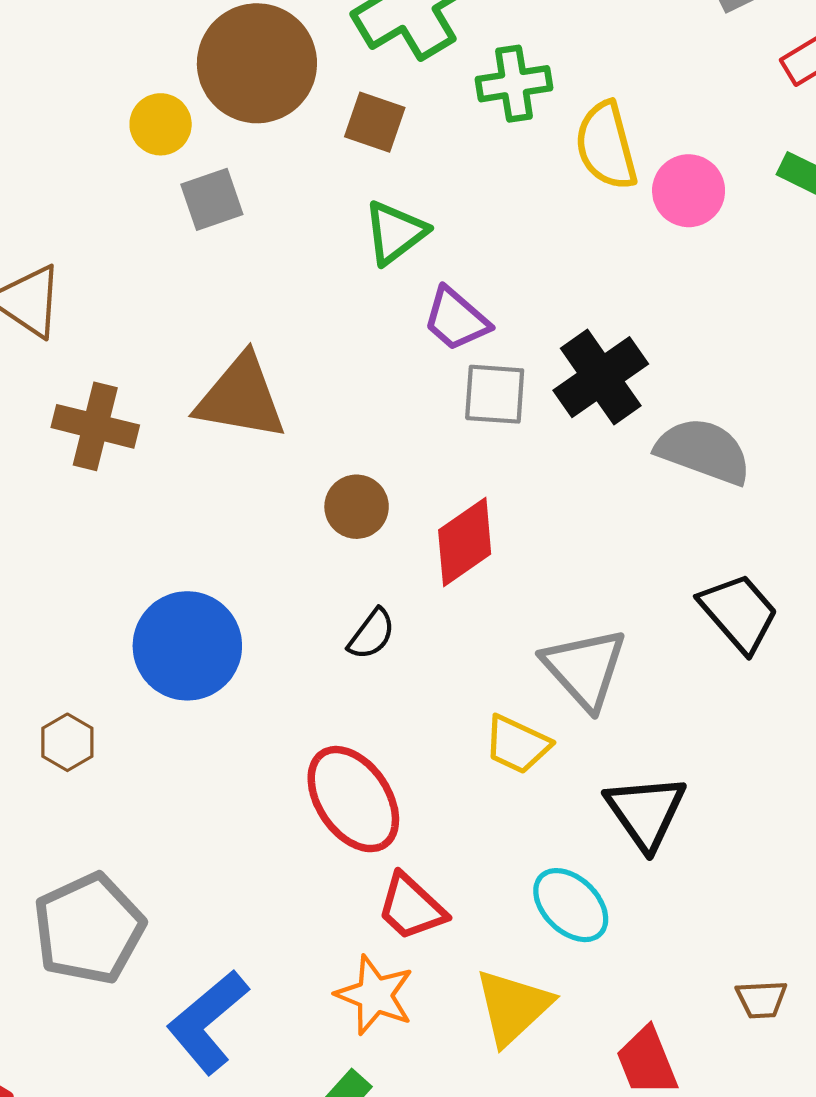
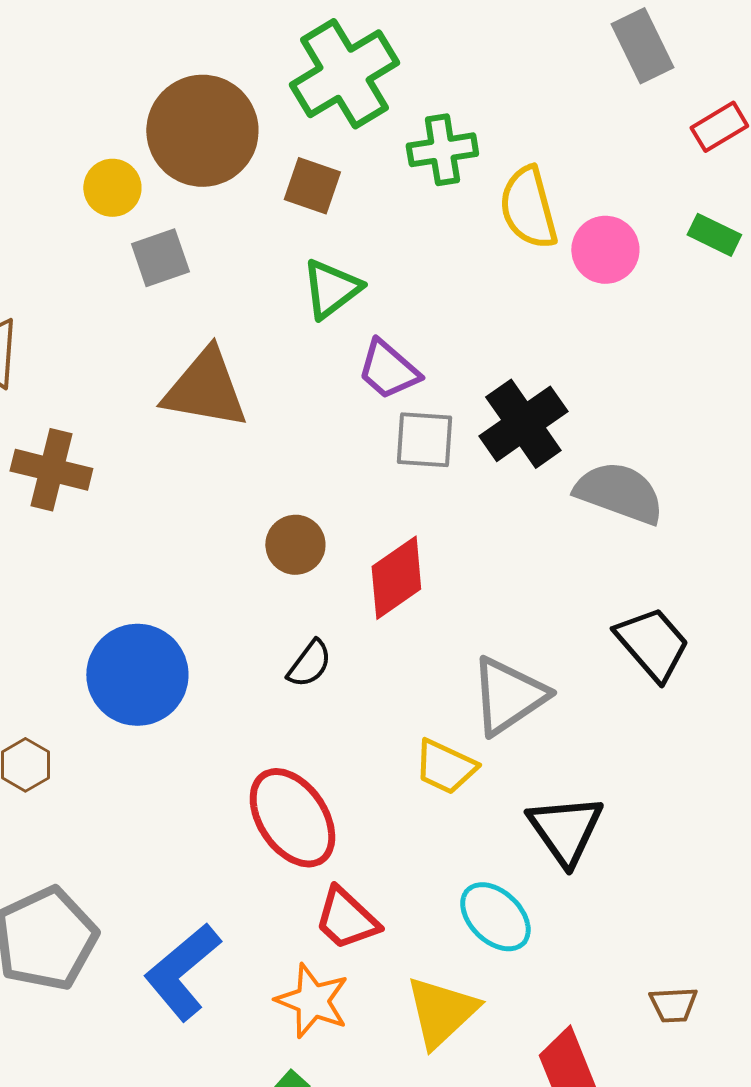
brown triangle: (241, 397) -> (205, 389), moved
gray triangle: (585, 668) -> (508, 696), turned 38
blue L-shape: (208, 1022) -> (182, 972), moved

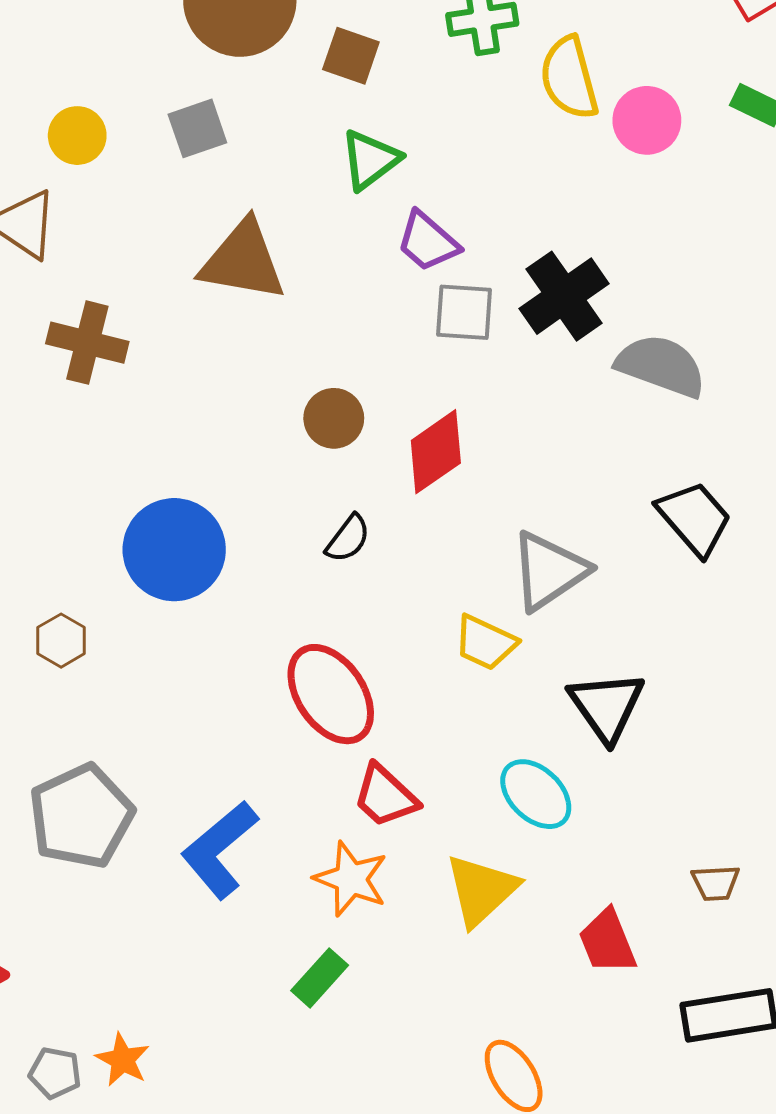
yellow circle: (112, 188) -> (77, 136), moved

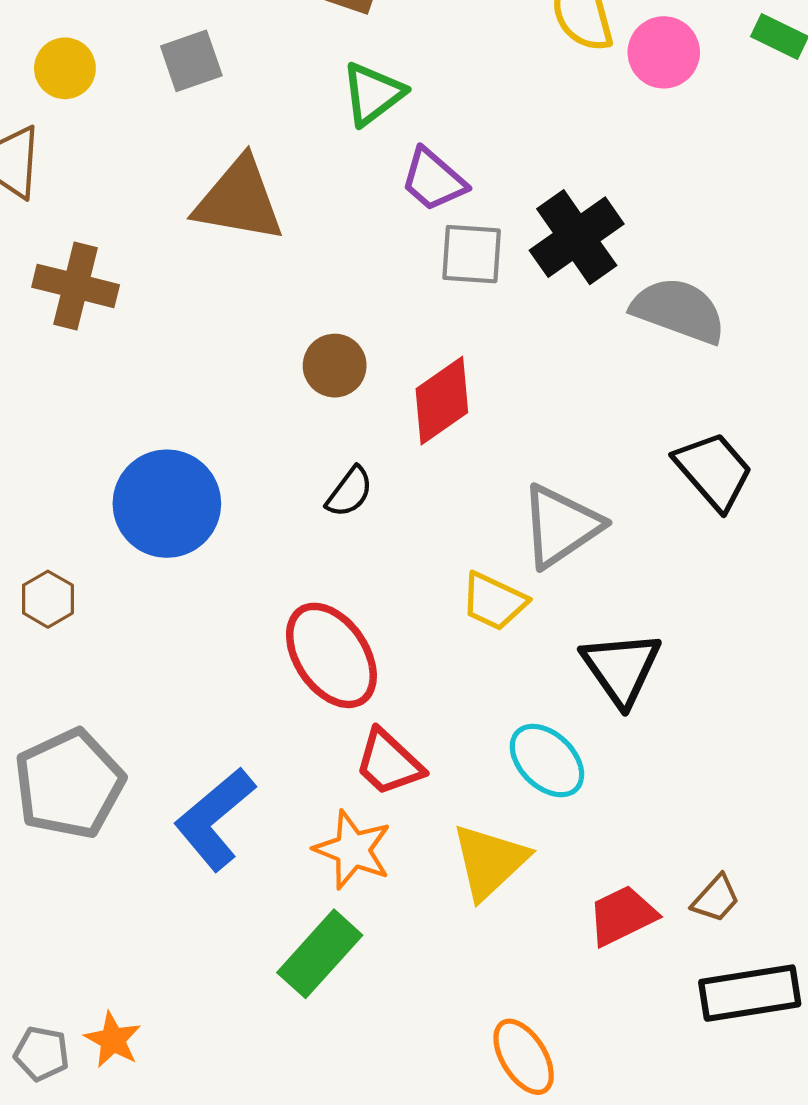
brown trapezoid: (716, 883) -> (716, 899), moved, turned -45
red trapezoid: (608, 942) -> (622, 916), turned 86
green rectangle: (320, 978) -> (320, 954), size x1.4

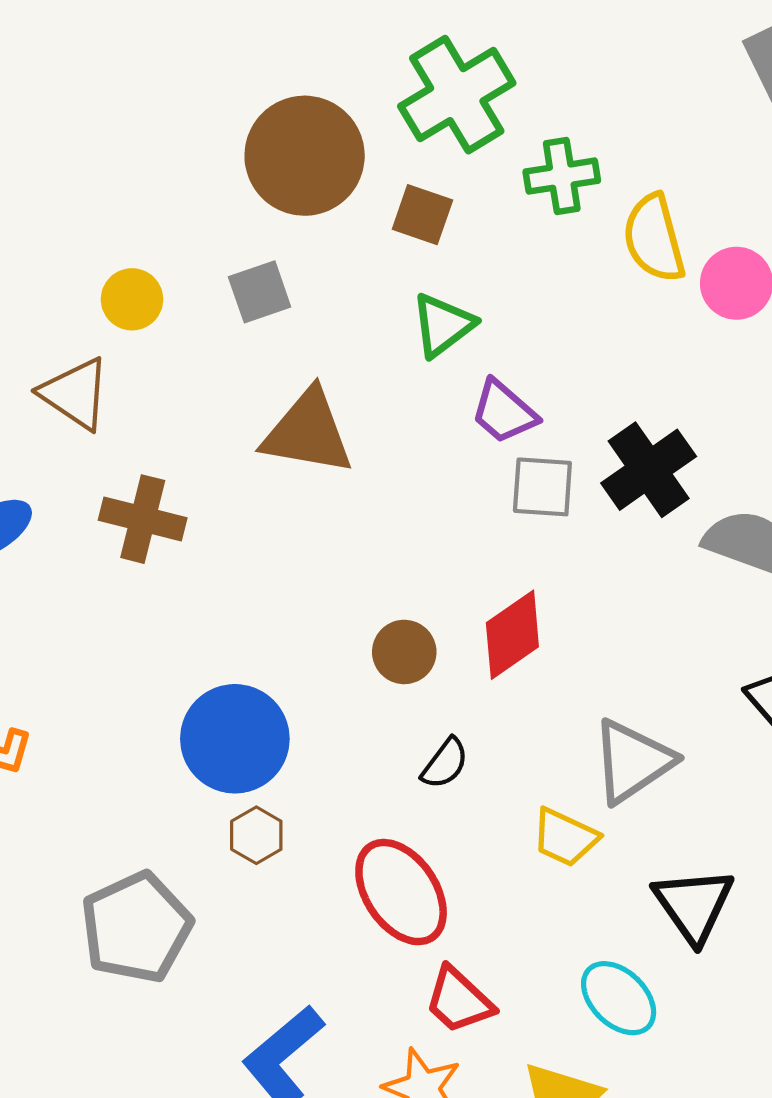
brown circle: (335, 366) -> (404, 652), moved
black semicircle: (349, 492) -> (445, 763), moved
brown hexagon: (48, 599) -> (256, 835), moved
gray pentagon: (69, 784) -> (136, 927), moved

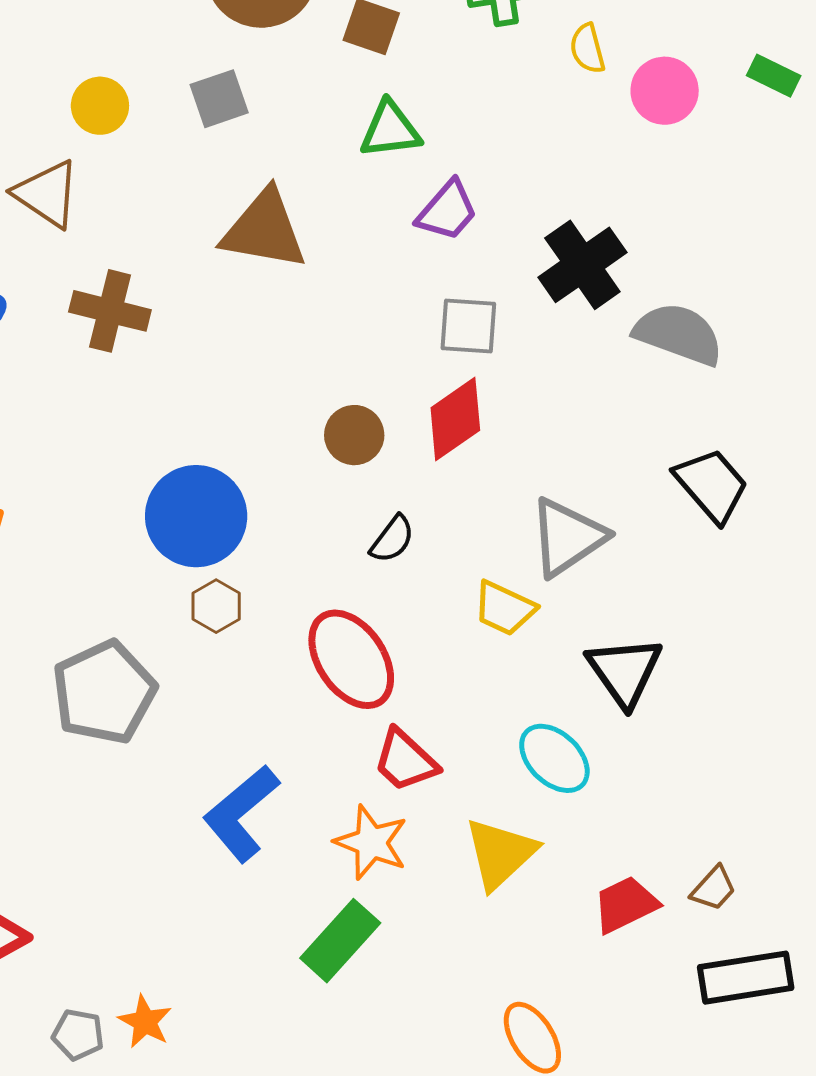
yellow semicircle: (654, 238) -> (587, 49), size x0.6
green triangle: (443, 325) -> (390, 130), turned 30
purple trapezoid: (504, 412) -> (447, 211), turned -90
gray square: (542, 487) -> (468, 326), moved

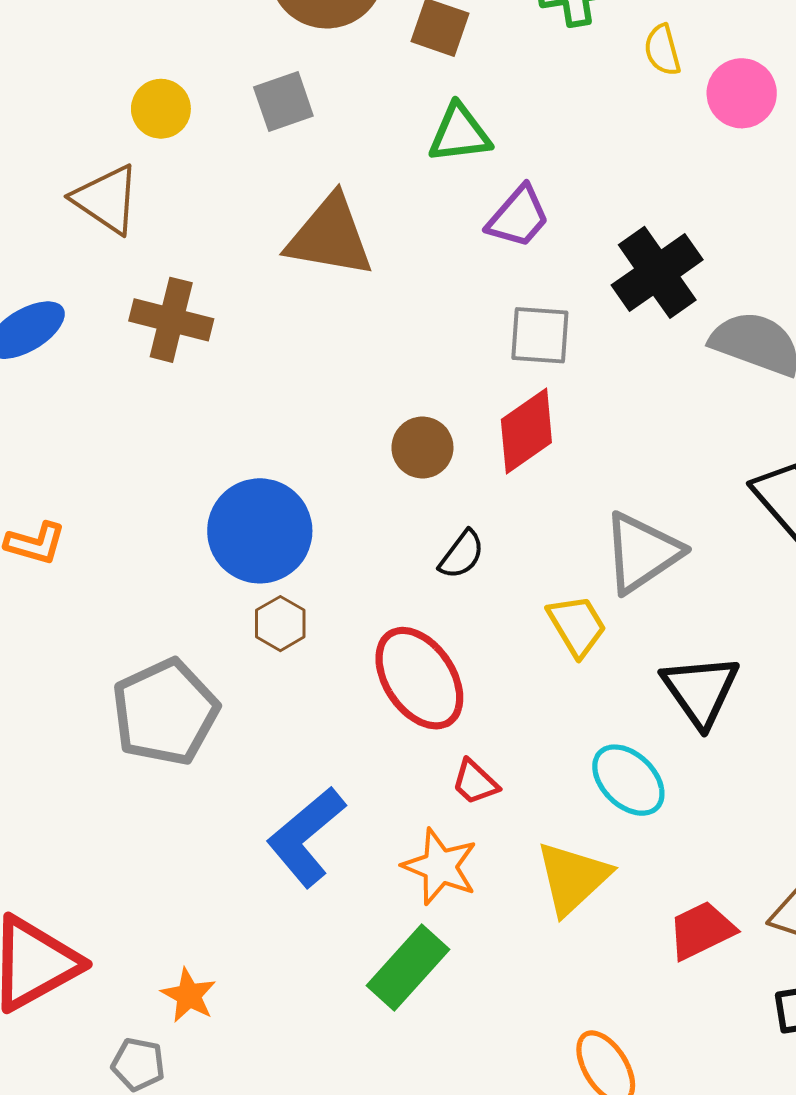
yellow trapezoid: (504, 608) -> (577, 626), turned -146
red trapezoid: (405, 760) -> (475, 782), size x0.7
orange star: (145, 1022) -> (189, 995), moved

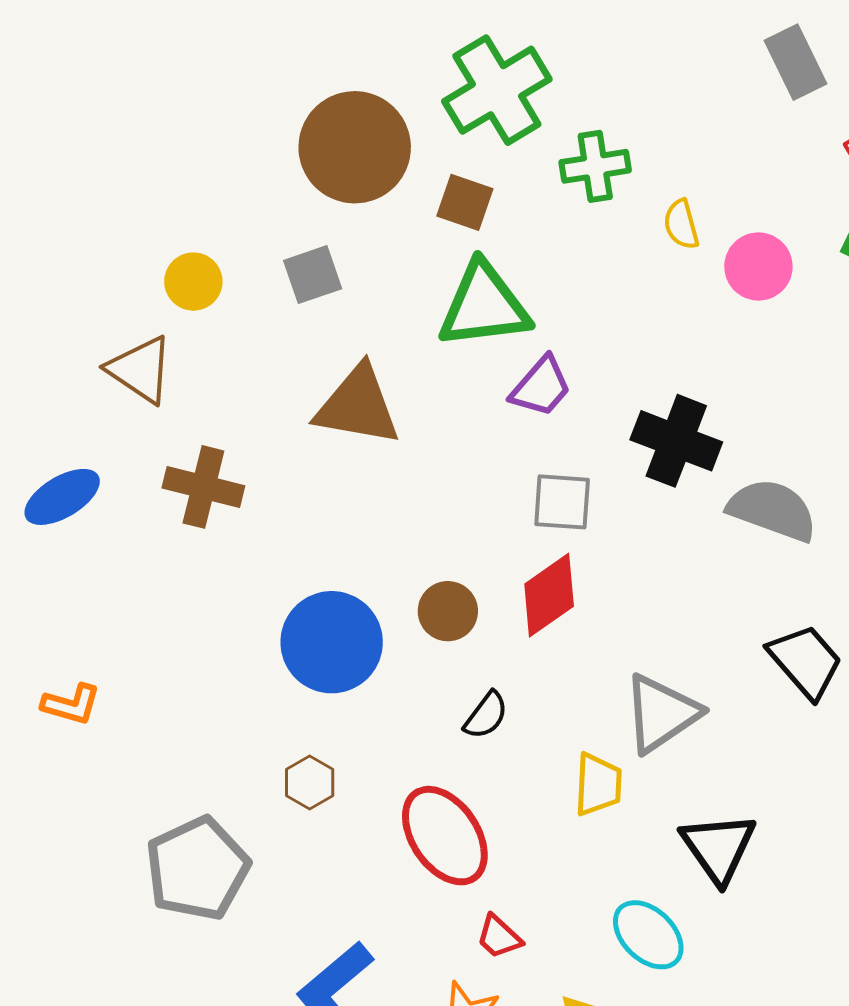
green triangle: (460, 133) -> (484, 306), size x1.5
black cross: (657, 272) -> (676, 441), turned -34
blue circle: (260, 531) -> (332, 642), moved
yellow trapezoid: (577, 626) -> (598, 784), turned 34

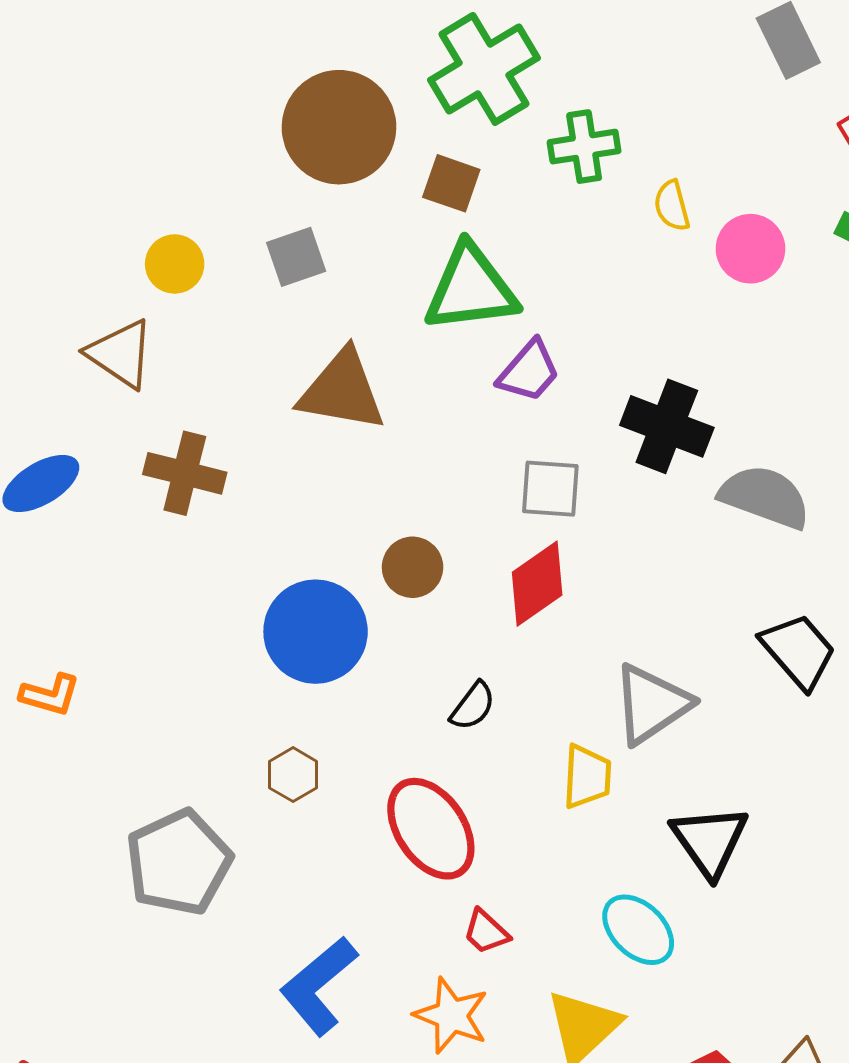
brown circle: (448, 611) -> (413, 567), moved

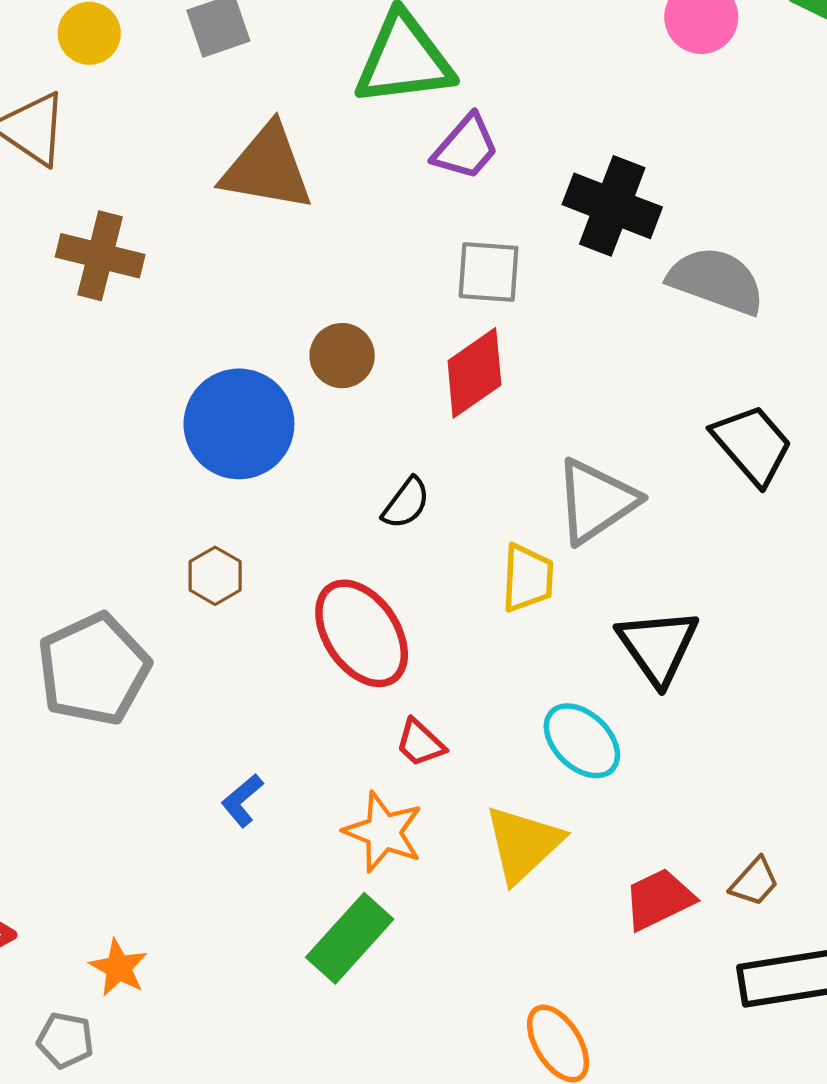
blue L-shape: (319, 986) -> (242, 800), size x0.5

